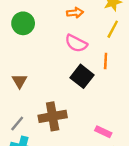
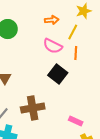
yellow line: (113, 29) -> (73, 32), moved
orange line: (106, 61) -> (76, 53), moved

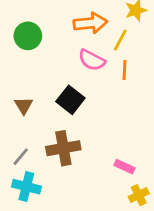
orange arrow: (52, 20) -> (90, 23), size x1.6
black square: (58, 74) -> (70, 100), moved

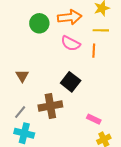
green circle: (28, 36) -> (39, 23), moved
yellow line: (120, 40) -> (101, 30), moved, turned 63
black square: (70, 100) -> (71, 82), moved

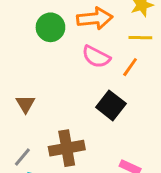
orange line: (94, 51) -> (130, 67), turned 32
black square: (71, 82) -> (111, 105), moved

